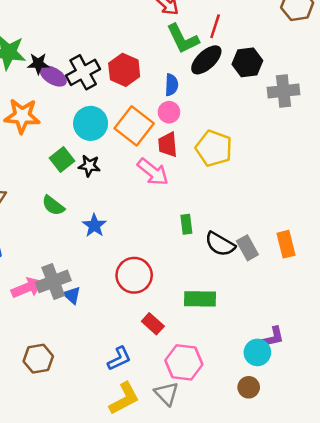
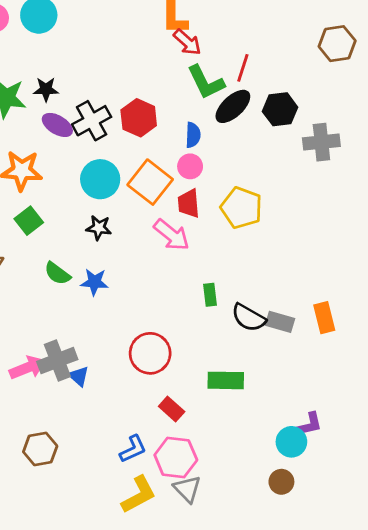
black star: (38, 64) -> (46, 89), moved
green square: (62, 159) -> (29, 221), moved
blue star: (94, 225) -> (94, 282), moved, turned -30
gray rectangle: (247, 248) -> (280, 322), turned -45
pink hexagon: (184, 362) -> (176, 458), moved

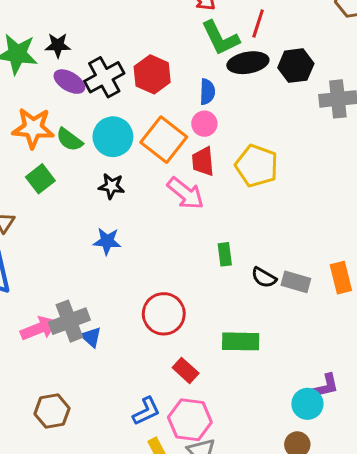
black ellipse: (233, 106) -> (248, 63), turned 33
green semicircle: (57, 273) -> (69, 140), moved
black semicircle: (249, 318) -> (264, 278), size x0.7

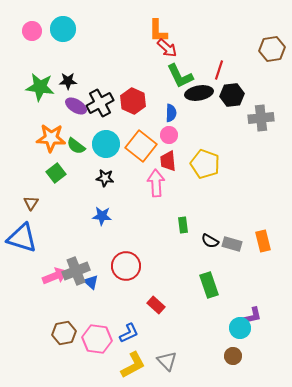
red line: (258, 24) -> (219, 70), moved
pink arrow: (186, 193) -> (156, 183), turned -132
red circle: (164, 314) -> (126, 266), moved
green rectangle: (241, 341) -> (209, 285), moved, turned 70
pink hexagon: (190, 420) -> (97, 339), moved

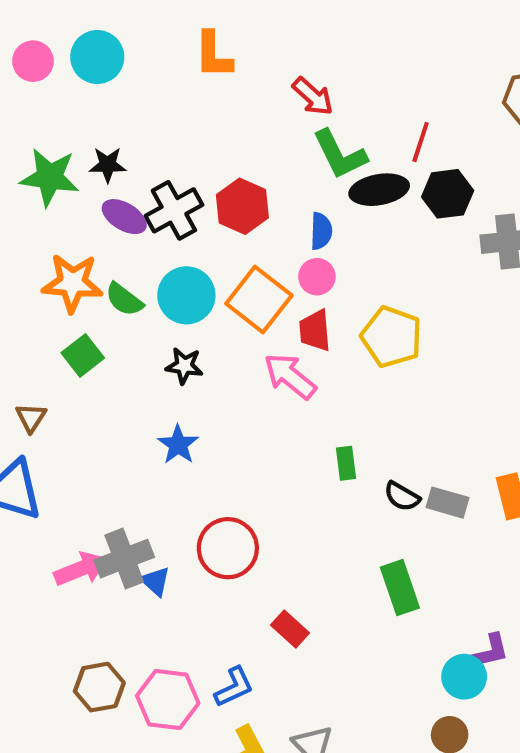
orange L-shape: (158, 31) -> (213, 55), moved
pink arrow: (156, 183) -> (290, 376), turned -48
blue star: (102, 216) -> (178, 445), turned 30

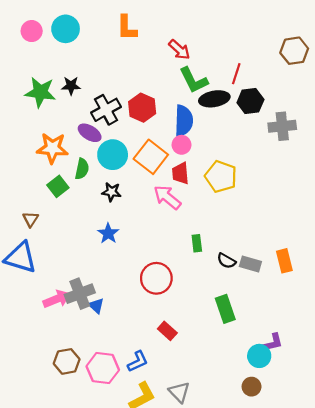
purple ellipse: (124, 217) -> (90, 133), moved
blue semicircle: (321, 231) -> (184, 121), size x1.6
green semicircle: (124, 299) -> (82, 169), moved, turned -115
red circle: (228, 548) -> (156, 278), moved

